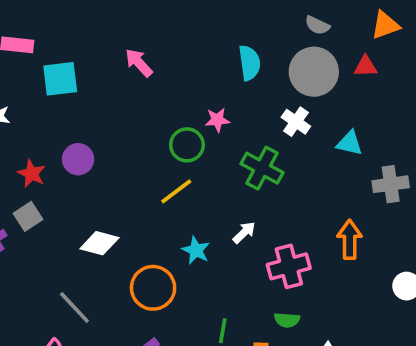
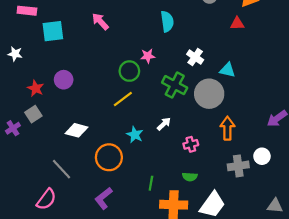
gray circle: (314, 72) -> (209, 94), moved
gray cross: (391, 184) -> (238, 166), moved
pink cross: (289, 266) -> (191, 144), size x0.6

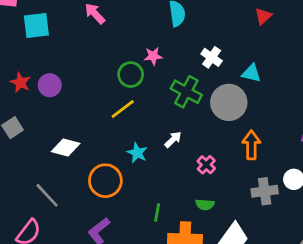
red triangle: (237, 24) -> (263, 16), turned -40
red star: (36, 88) -> (21, 83), moved
pink cross: (191, 144) -> (206, 165), turned -32

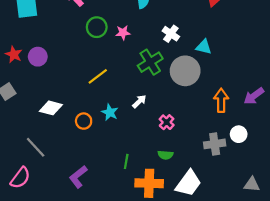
green circle: (131, 75) -> (97, 27), moved
green cross: (186, 92) -> (150, 62), turned 30
orange arrow: (251, 145) -> (221, 100), moved
orange circle: (105, 181) -> (84, 121), moved, size x0.6

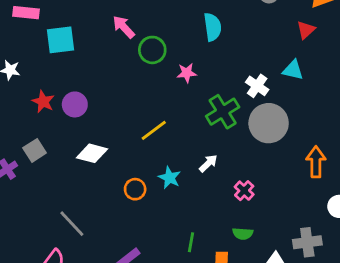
green circle: (97, 27) -> (152, 50), moved
white cross: (171, 34) -> (257, 86), moved
cyan triangle: (204, 47) -> (293, 70), moved
white diamond: (51, 108) -> (92, 153), moved
gray cross: (215, 144) -> (307, 242), moved

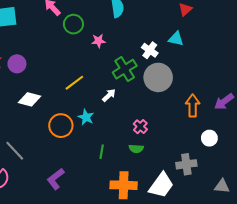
white arrow: (208, 163) -> (109, 95), moved
orange circle: (135, 189) -> (61, 126), size x1.5
green semicircle: (243, 234) -> (136, 149), moved
green line: (191, 242) -> (102, 152), moved

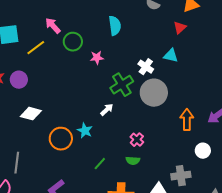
yellow line: (74, 83) -> (36, 48), moved
gray line: (15, 151) -> (17, 163), turned 50
green line: (102, 152) -> (100, 164), turned 32

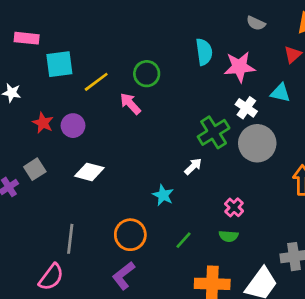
pink arrow: (53, 26) -> (130, 104), moved
pink star: (97, 58) -> (239, 67), moved, size x1.6
orange circle: (61, 139) -> (130, 235), moved

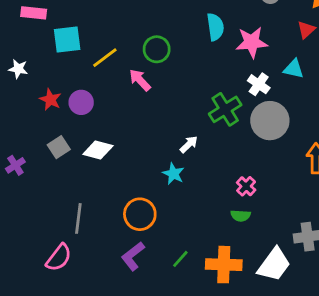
white arrow: (193, 166) -> (189, 144), moved
gray square: (35, 169) -> (59, 147), moved
green line: (184, 240) -> (180, 259), moved

